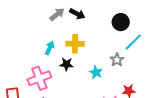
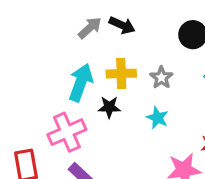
cyan arrow: (50, 48) -> (81, 82), size x1.6
gray star: (117, 60) -> (161, 78), moved

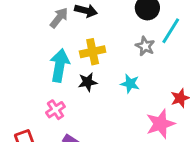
gray star: (161, 78) -> (145, 46), moved
pink cross: (67, 132) -> (55, 110), size x0.6

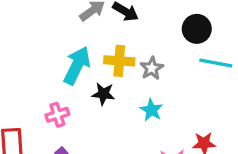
cyan line: (171, 31) -> (216, 63), turned 52
gray star: (145, 46) -> (152, 68), moved

